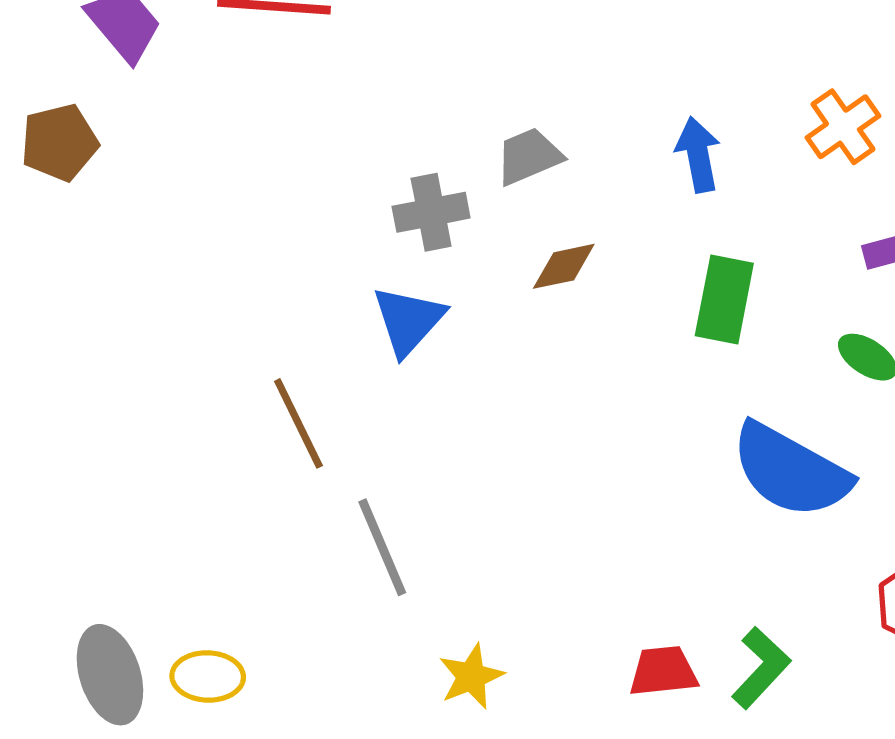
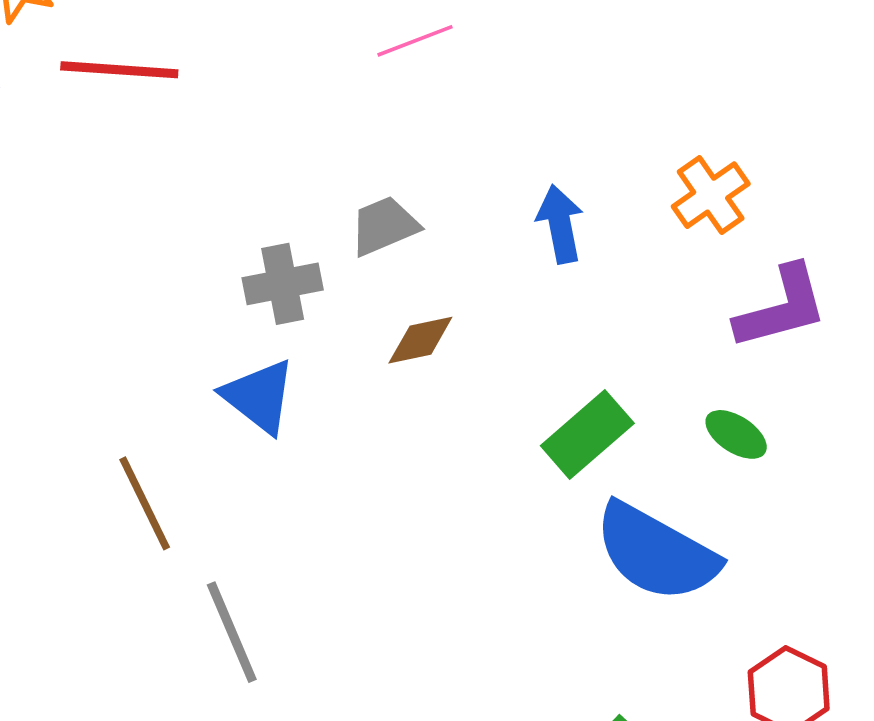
green rectangle: (724, 299) -> (587, 434), moved, turned 38
blue triangle: (408, 320) -> (259, 396), turned -34

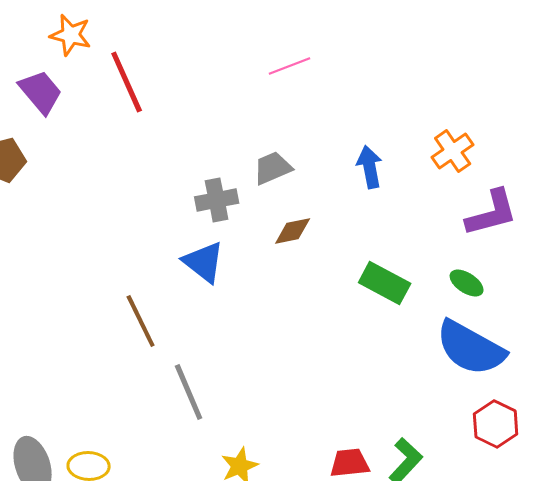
red line: (119, 70) -> (127, 82), turned 62
green rectangle: (587, 434) -> (385, 283), turned 69
blue semicircle: (656, 552) -> (471, 348), moved

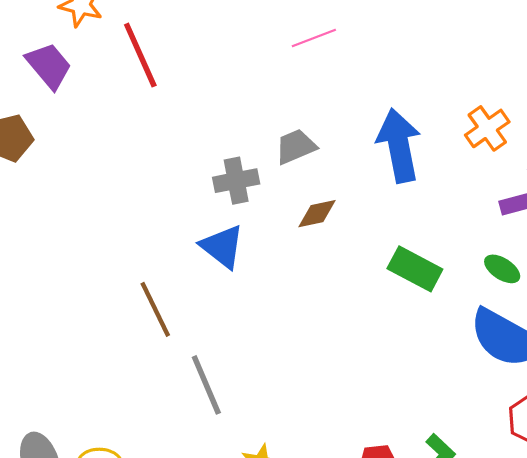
blue arrow: (370, 167) -> (399, 145), size x1.6

